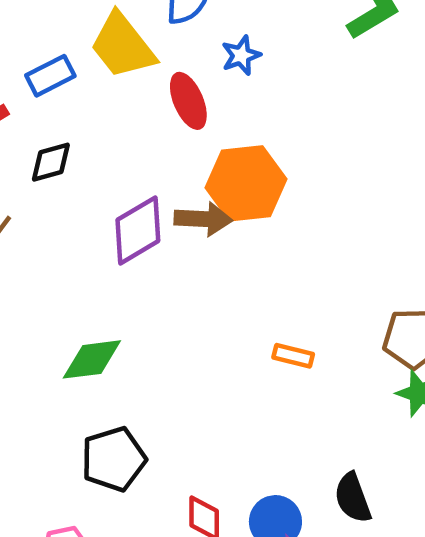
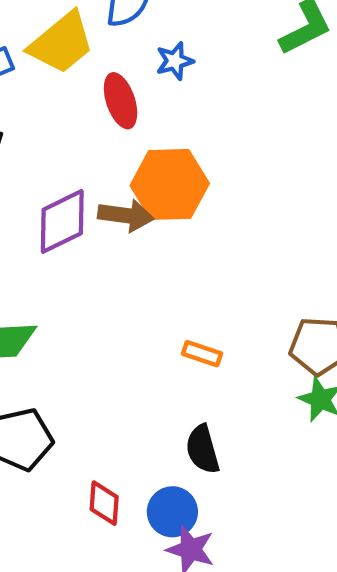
yellow trapezoid: (123, 46) -> (62, 43), turned -96
black semicircle: (353, 498) -> (203, 449), moved

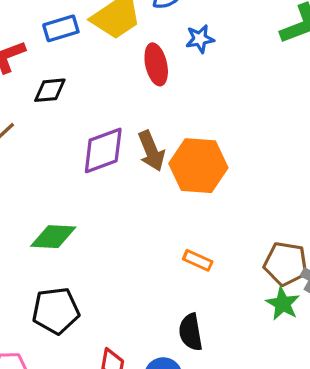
orange hexagon: (170, 184) -> (198, 166), moved
brown arrow: (126, 215) -> (151, 151), turned 54

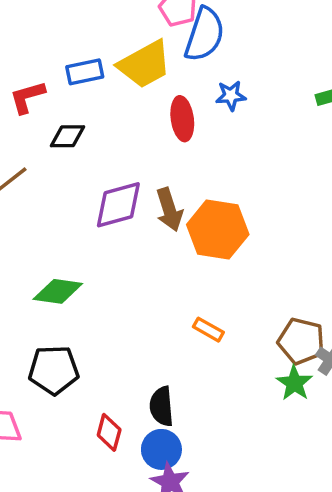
black semicircle: (191, 332) -> (162, 406), moved

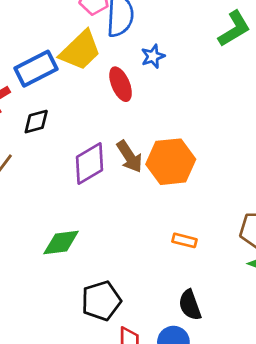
blue rectangle: (85, 72) -> (36, 69), size x1.4
black pentagon: (54, 370) -> (101, 301), moved
black semicircle: (162, 406) -> (190, 305), moved

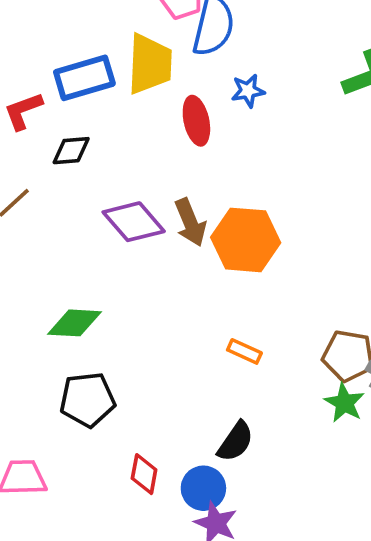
yellow trapezoid: (80, 50) -> (150, 64), turned -54
purple diamond: (89, 163) -> (134, 222), turned 69
black pentagon: (101, 301) -> (87, 400), moved
black semicircle: (190, 305) -> (235, 442), turned -136

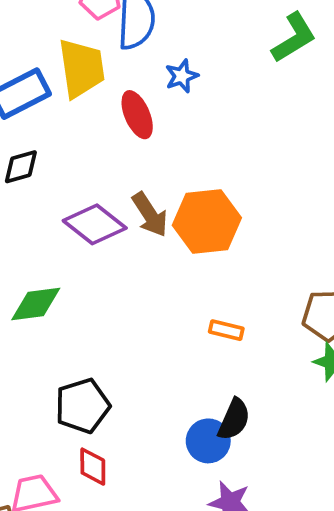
green diamond: (75, 323) -> (36, 304), moved
red diamond: (144, 474) -> (93, 467), moved
blue circle: (203, 488) -> (208, 441), moved

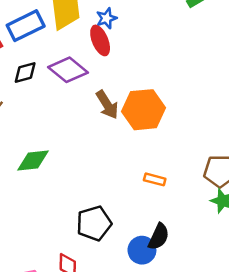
blue star: (182, 76) -> (106, 18), moved
purple diamond: (95, 224) -> (68, 70), moved
black pentagon: (82, 406) -> (94, 223), moved

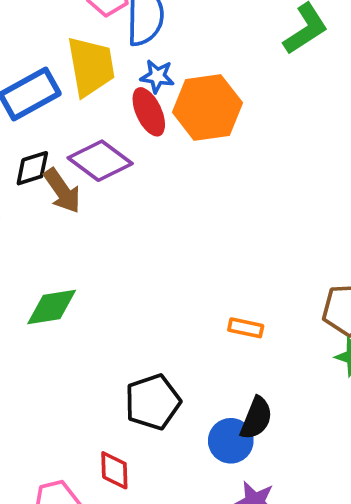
blue star: (106, 18) -> (157, 76), turned 30
brown arrow: (107, 105) -> (62, 191), moved
orange hexagon: (144, 110) -> (207, 108), moved

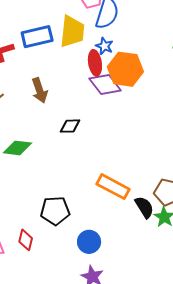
purple diamond: (100, 161) -> (105, 85), moved
black diamond: (32, 168) -> (70, 126), moved
orange rectangle: (246, 328) -> (113, 187), size x1.8
black semicircle: (256, 418) -> (144, 207), moved, turned -70

